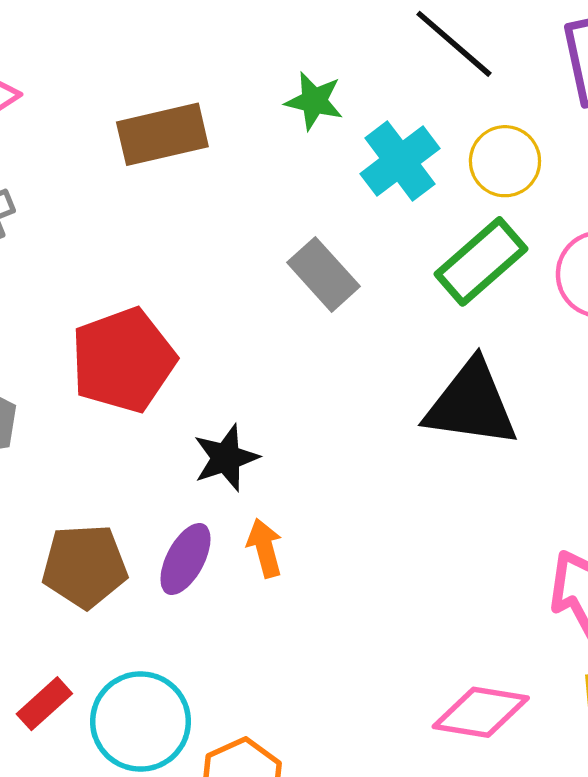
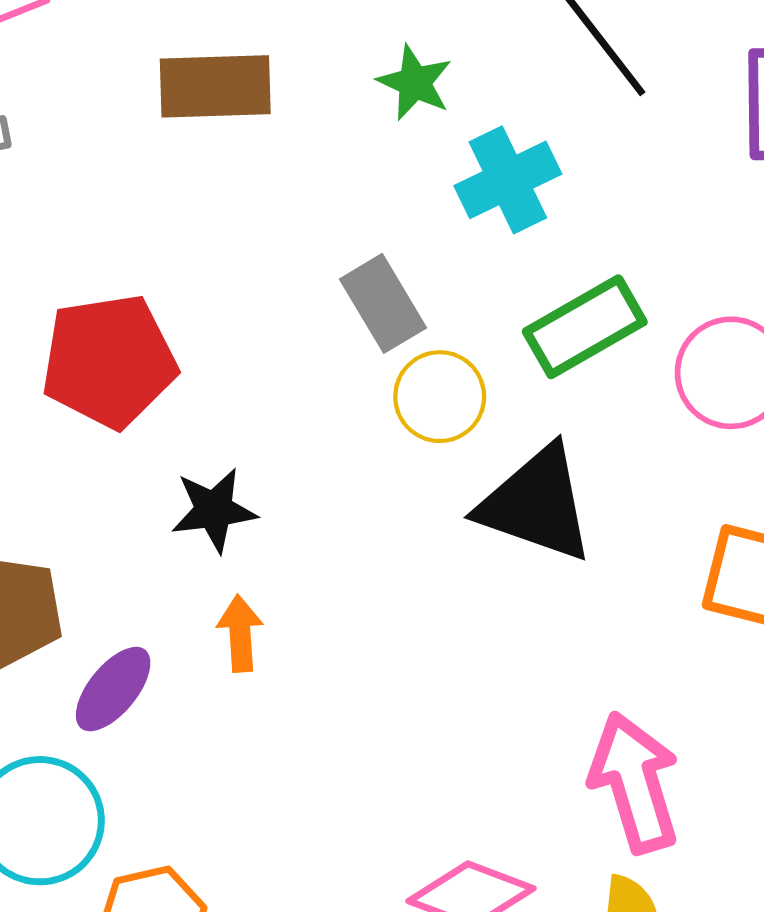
yellow circle: (505, 161) -> (440, 397), moved
purple ellipse: (185, 559) -> (113, 689), moved

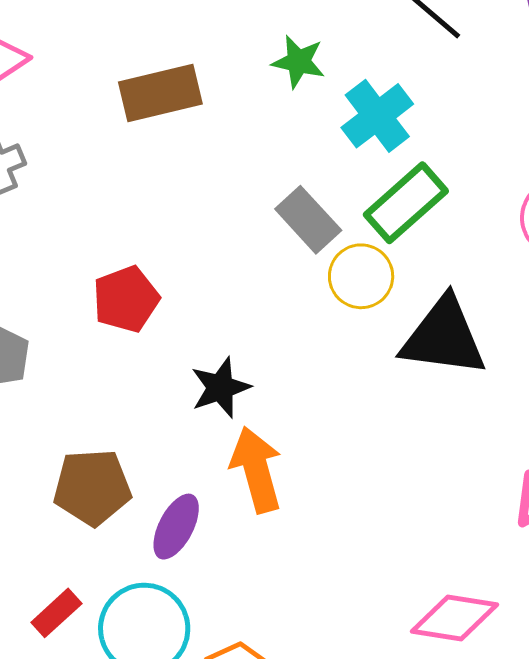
green rectangle: (585, 327) -> (406, 203), moved
red pentagon: (109, 361) -> (126, 299), size x0.7
orange arrow: (240, 633) -> (256, 470), size x1.6

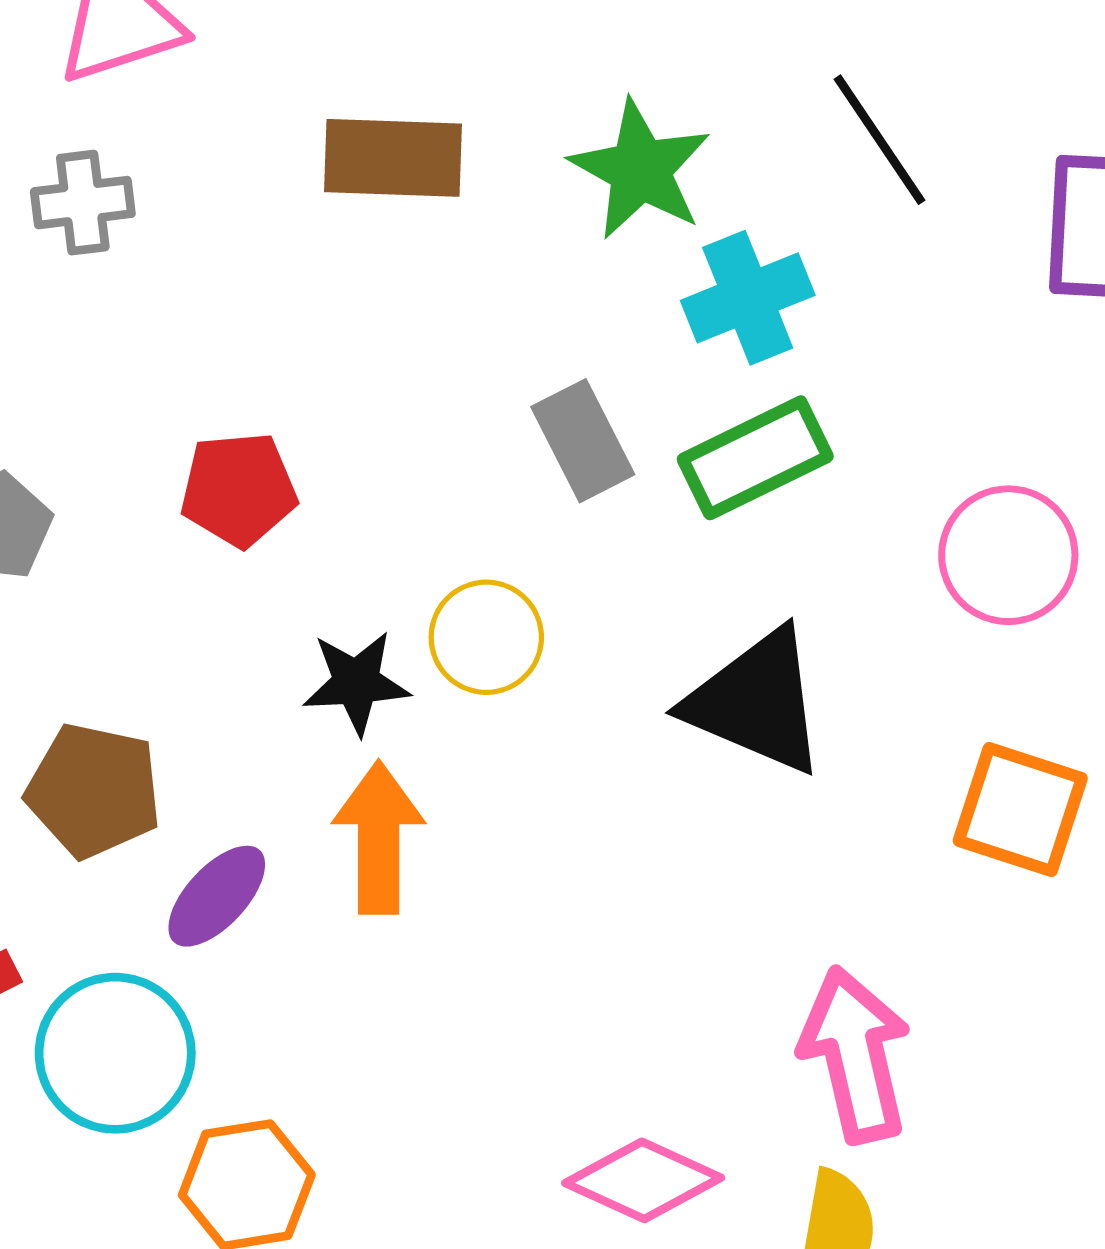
green star: (298, 62) -> (640, 170), size x1.5
yellow circle: (361, 276) -> (486, 637), moved

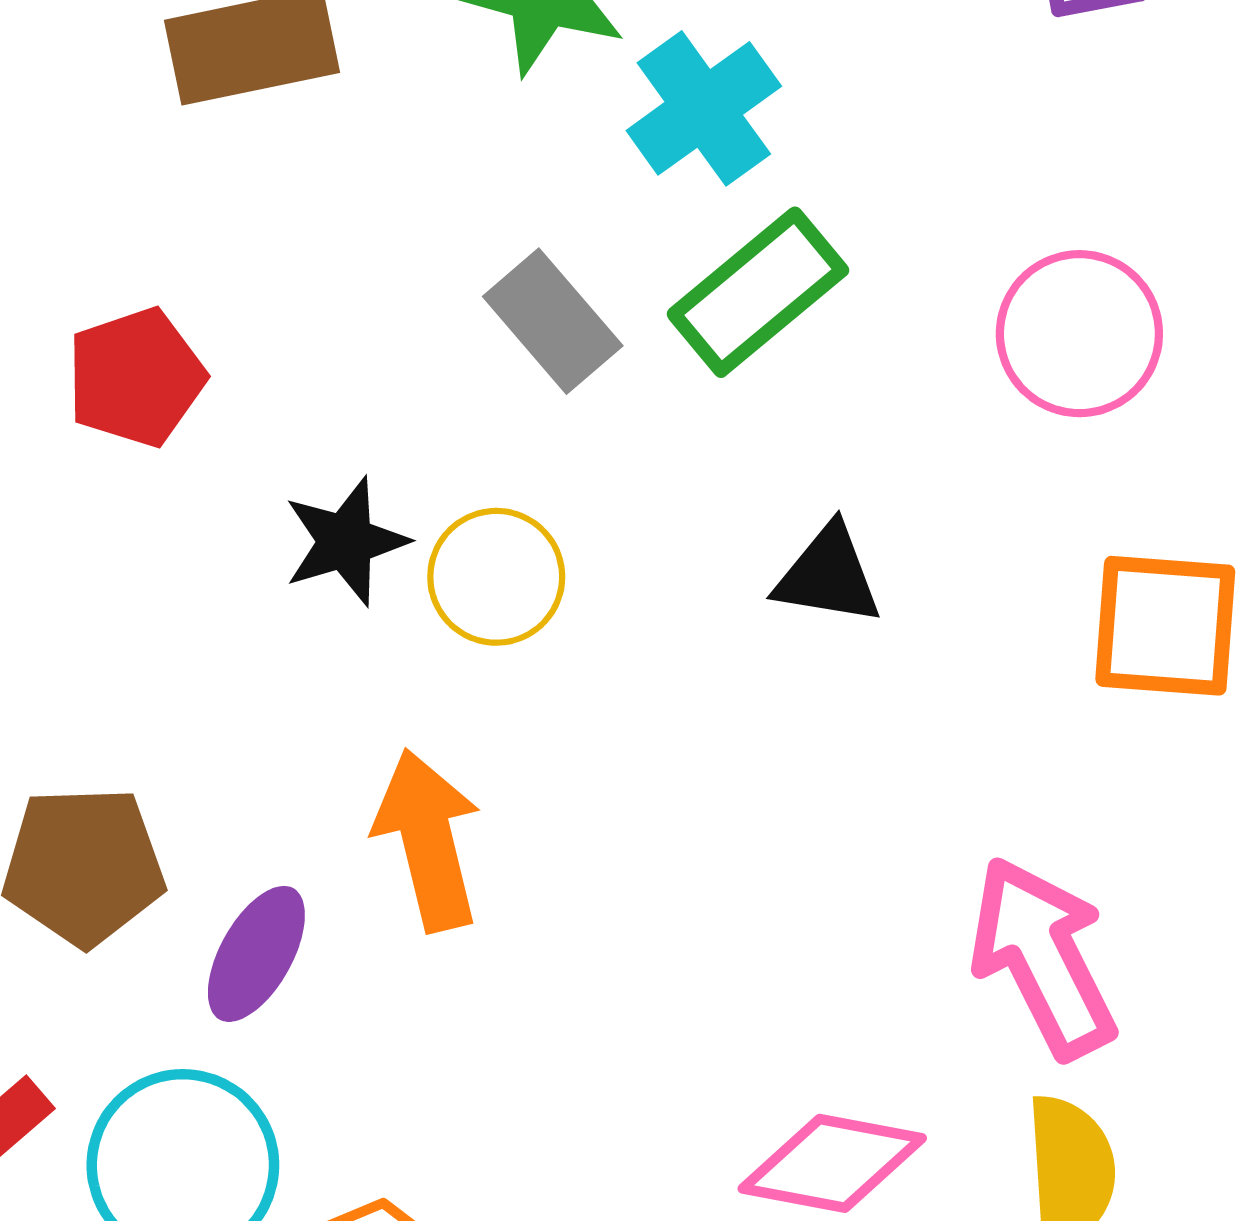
red pentagon: (239, 489) -> (136, 377), moved
black star: (356, 683) -> (346, 541), moved
black triangle: (756, 702) -> (828, 575), size x0.6

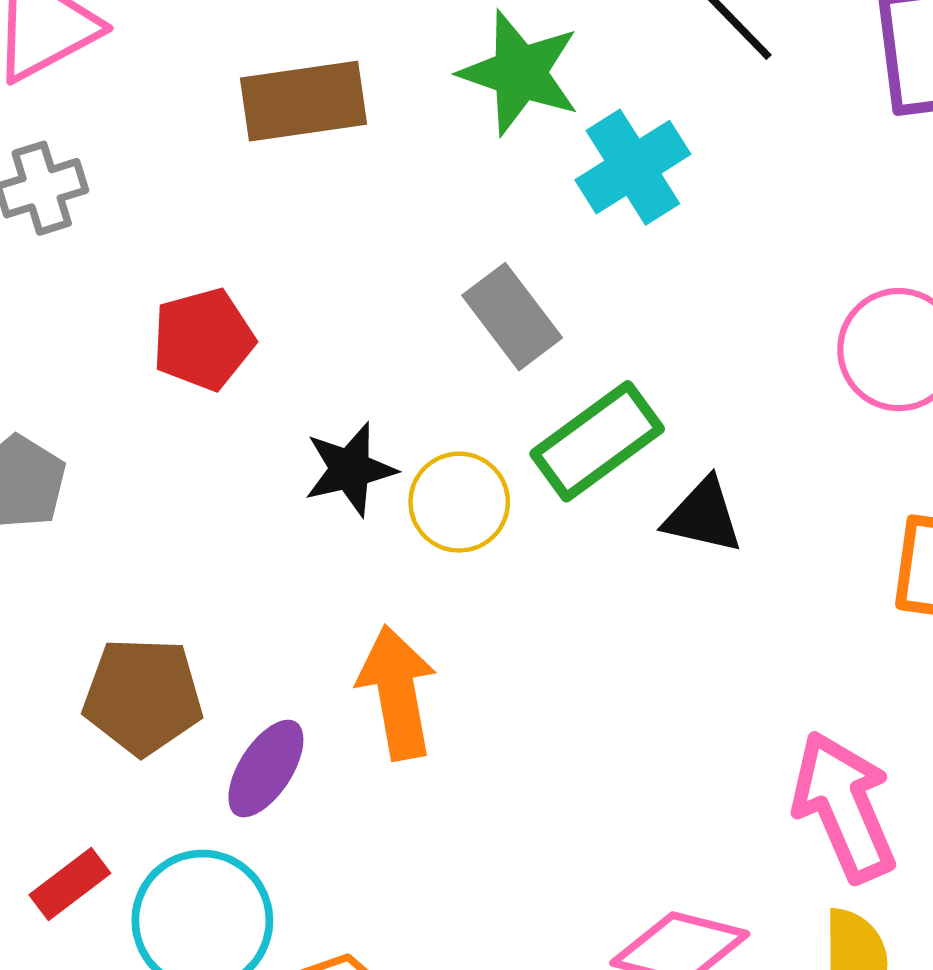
green rectangle: (758, 292) -> (597, 441), moved

